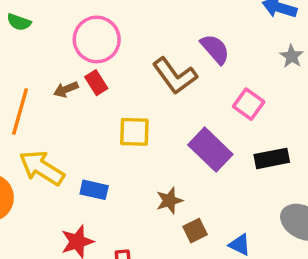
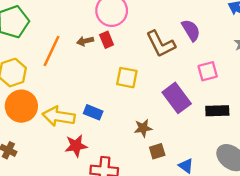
pink square: (249, 104) -> (208, 71), turned 30
yellow arrow: (42, 168) -> (59, 116), moved, turned -32

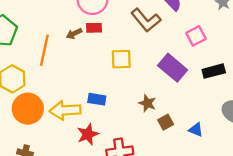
red rectangle: (107, 40) -> (94, 28), turned -56
brown star: (143, 128) -> (147, 103), turned -30

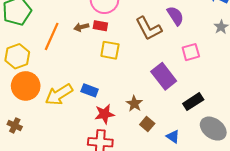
yellow square: (121, 59) -> (110, 50), moved
black rectangle: (214, 71) -> (193, 102), moved, turned -30
yellow arrow: (65, 110) -> (59, 95), turned -40
brown square: (166, 122) -> (147, 124), turned -32
red star: (88, 134) -> (104, 114), moved

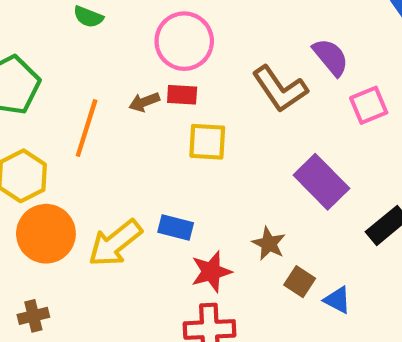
pink square: (191, 52) -> (369, 105), moved
brown cross: (15, 125) -> (33, 316), turned -32
blue triangle: (173, 137) -> (337, 300), moved

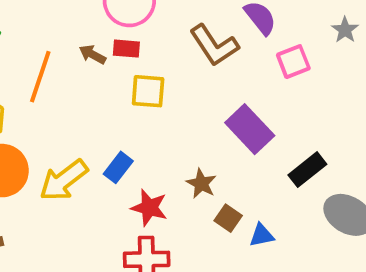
brown arrow: (144, 102) -> (92, 54), turned 48
blue rectangle: (176, 228) -> (118, 167), turned -68
red star: (211, 272) -> (149, 208), turned 30
blue triangle: (337, 300) -> (262, 235), turned -40

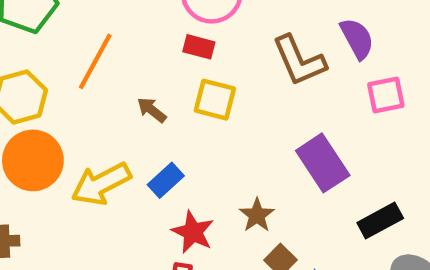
brown arrow: (92, 54) -> (152, 110), moved

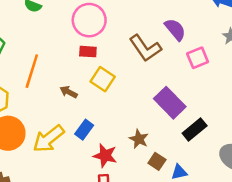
yellow square: (215, 100) -> (103, 79), turned 30
black rectangle: (380, 221) -> (195, 130), moved

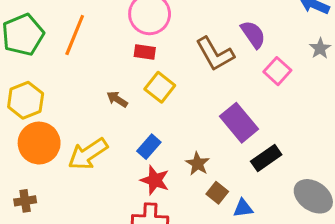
pink square: (198, 58) -> (277, 71), turned -30
orange line: (32, 71) -> (75, 35), moved
blue rectangle: (84, 130) -> (149, 147), moved

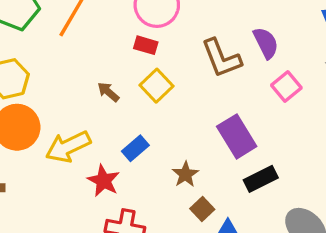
red star: (155, 180) -> (103, 181), moved

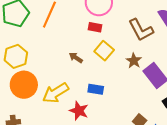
blue rectangle: (135, 148) -> (96, 89), turned 56
brown star: (185, 174) -> (134, 61), moved

